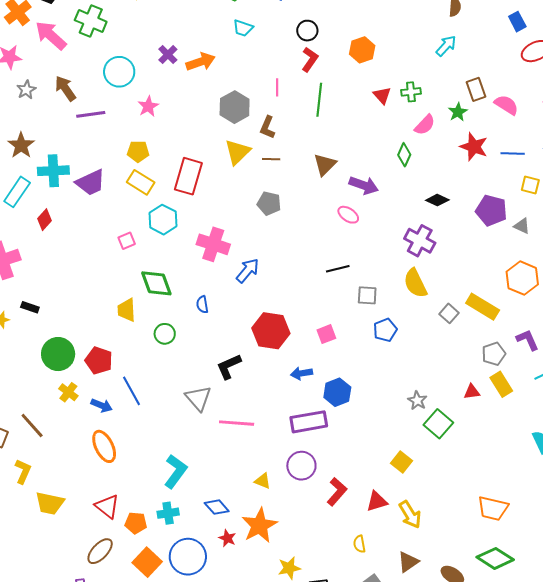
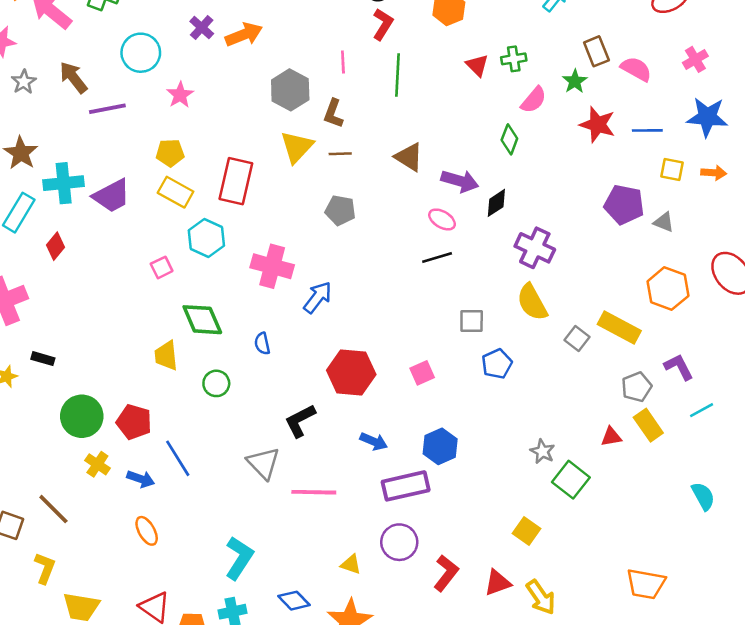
brown triangle: (325, 165) -> (409, 157), turned -40
black diamond: (437, 200) -> (496, 203), moved, turned -55
black line: (338, 269) -> (437, 258), moved
blue arrow: (302, 373) -> (374, 441), moved, turned -145
orange ellipse: (104, 446) -> (147, 531), size x0.7

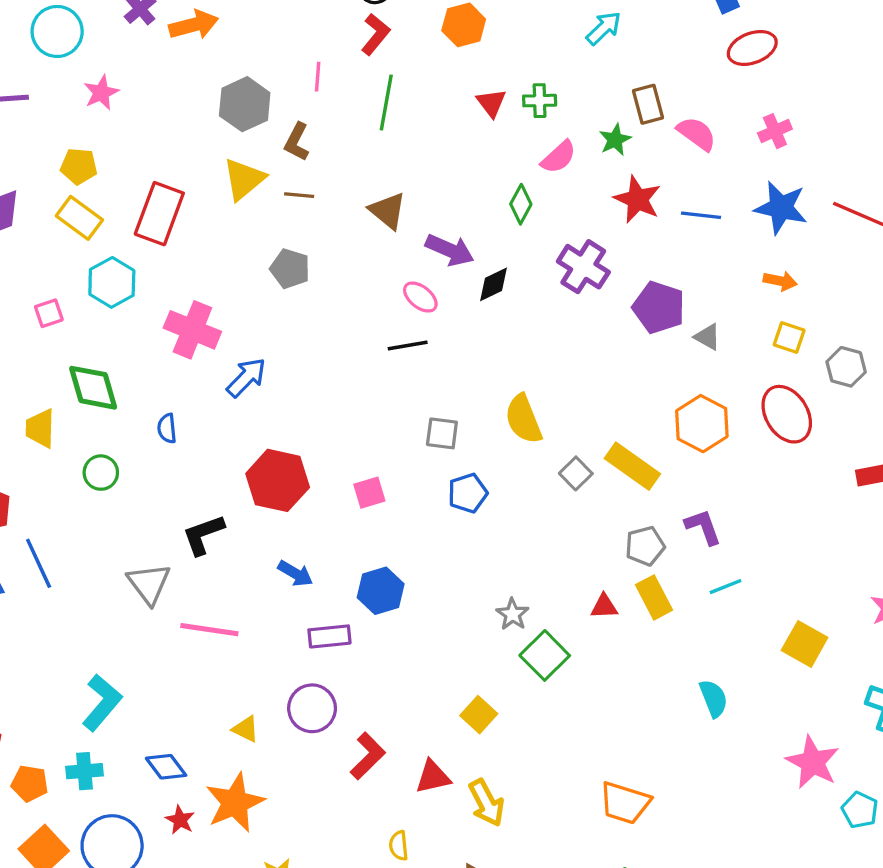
yellow square: (672, 170) -> (789, 338), moved
purple cross: (535, 248) -> (583, 267), moved
purple rectangle: (406, 486) -> (329, 636), size x0.7

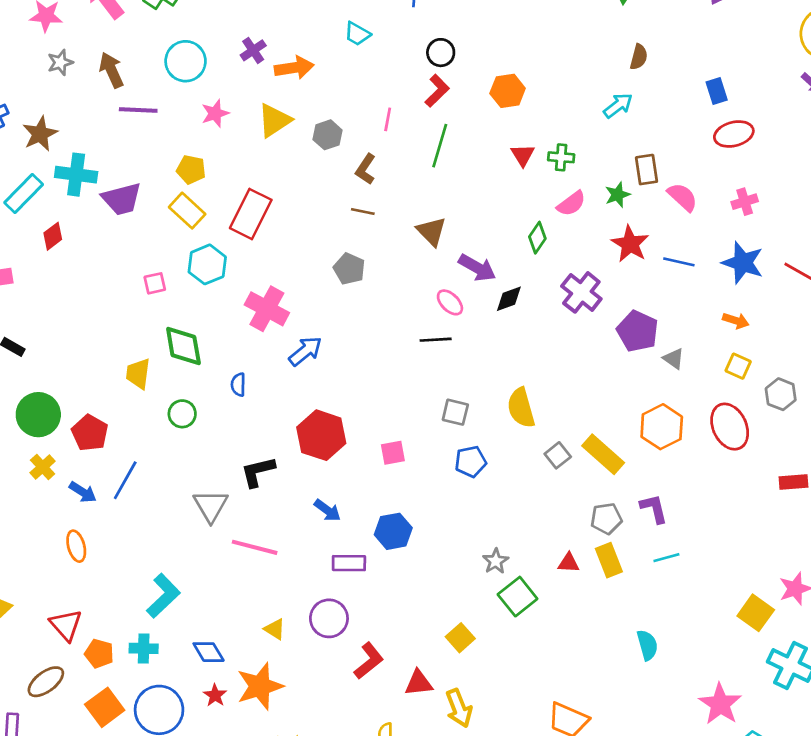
gray hexagon: (245, 104) -> (328, 135), size x0.7
yellow triangle: (244, 179) -> (274, 120), moved
blue line: (39, 563) -> (125, 480), turned 48
yellow square: (805, 644) -> (756, 613), moved

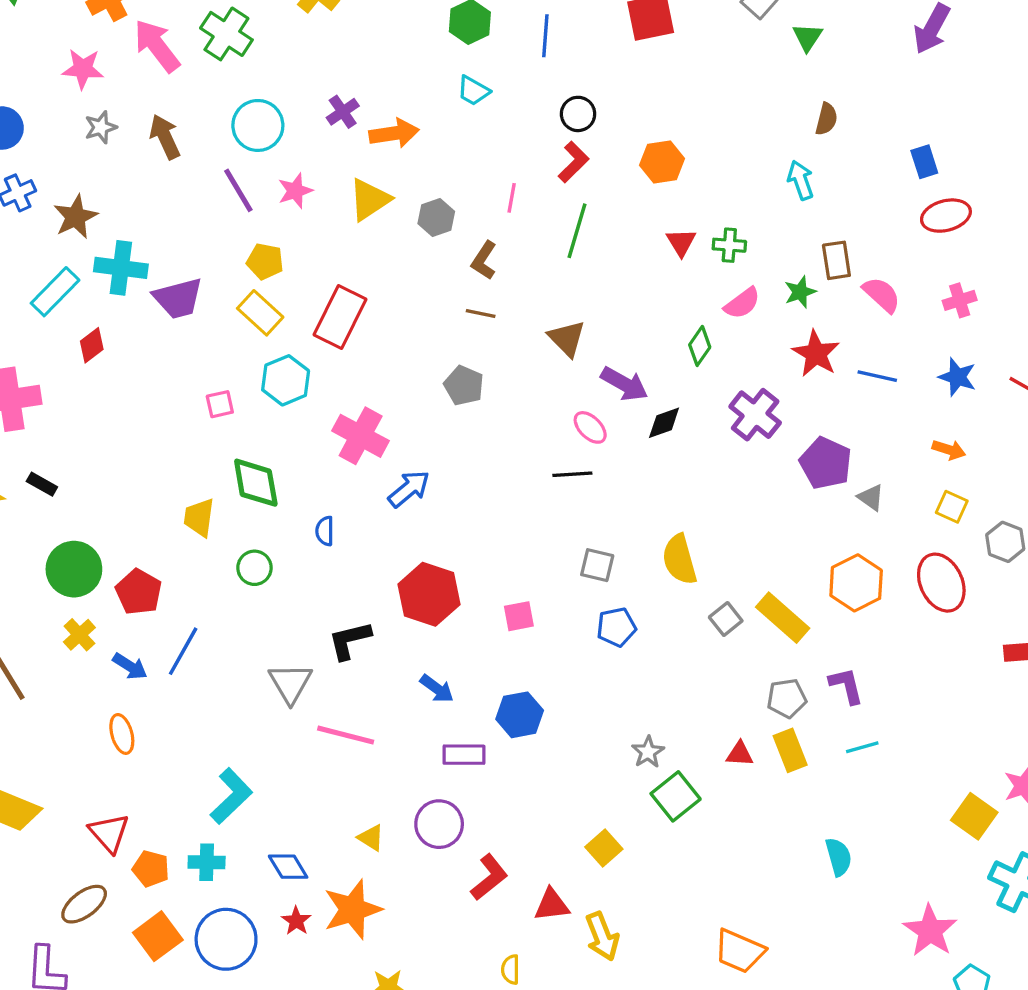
cyan arrow: (618, 106) -> (801, 180), turned -72
purple line: (138, 110) -> (238, 190), moved, turned 57
blue star: (743, 263) -> (957, 377), size x0.7

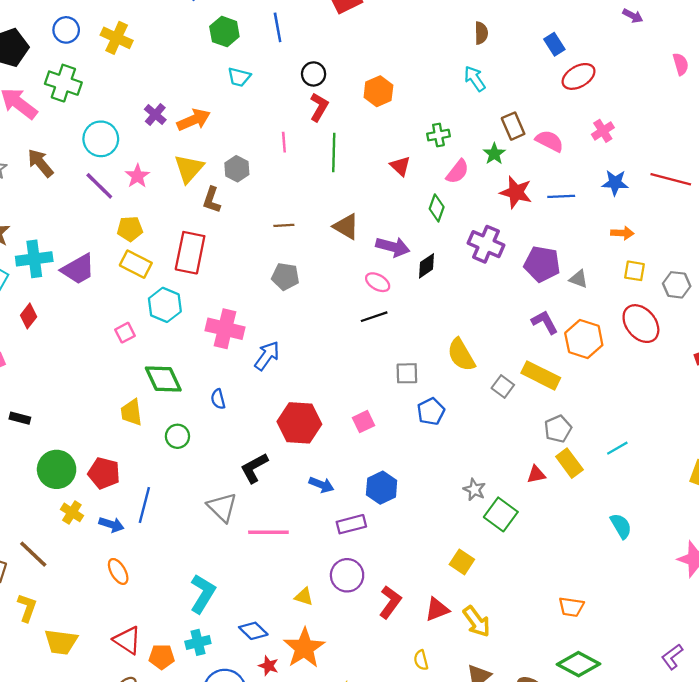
red triangle: (681, 242) -> (400, 166), moved
brown L-shape: (484, 260) -> (212, 200), moved
purple L-shape: (846, 686) -> (545, 322), moved
orange trapezoid: (739, 951) -> (571, 607), size x0.7

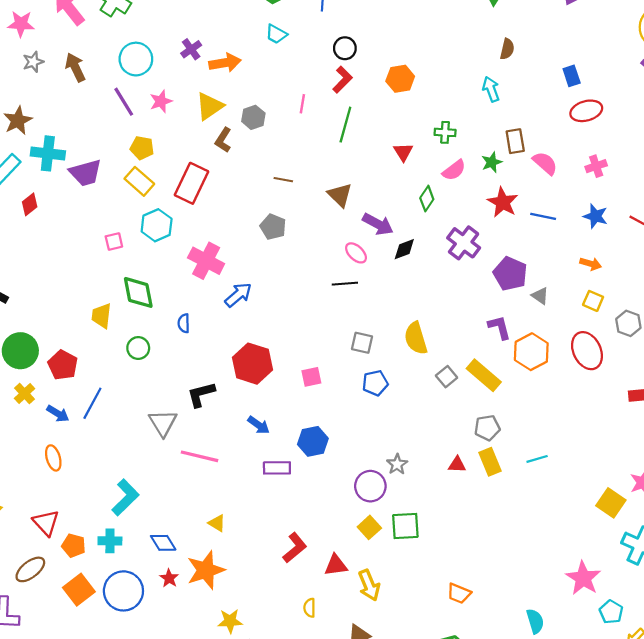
green square: (501, 514) -> (405, 526), moved, turned 36
cyan semicircle: (621, 526) -> (535, 621), moved
purple circle: (347, 575) -> (370, 486), moved

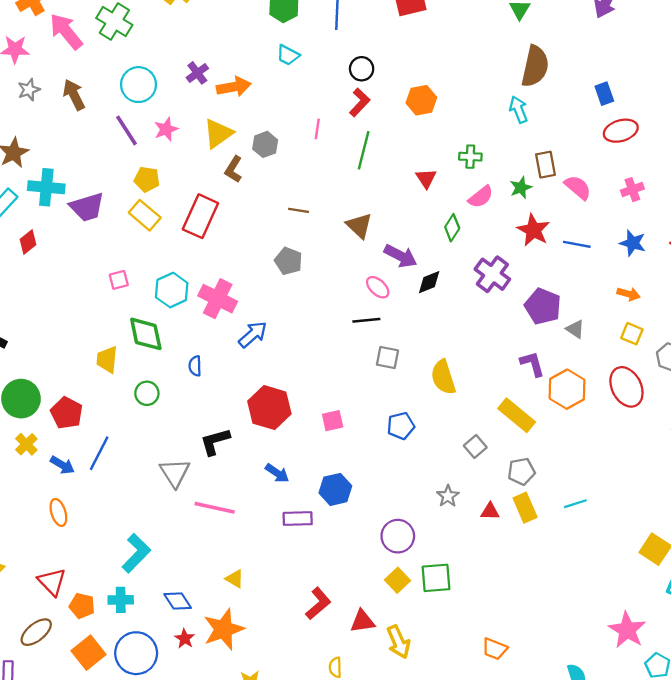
brown semicircle: (507, 49) -> (535, 66), size x1.8
cyan hexagon: (157, 225) -> (172, 290), moved
gray square: (362, 343) -> (387, 358), moved
gray square: (447, 377) -> (475, 447), moved
gray star: (397, 464) -> (448, 496), moved

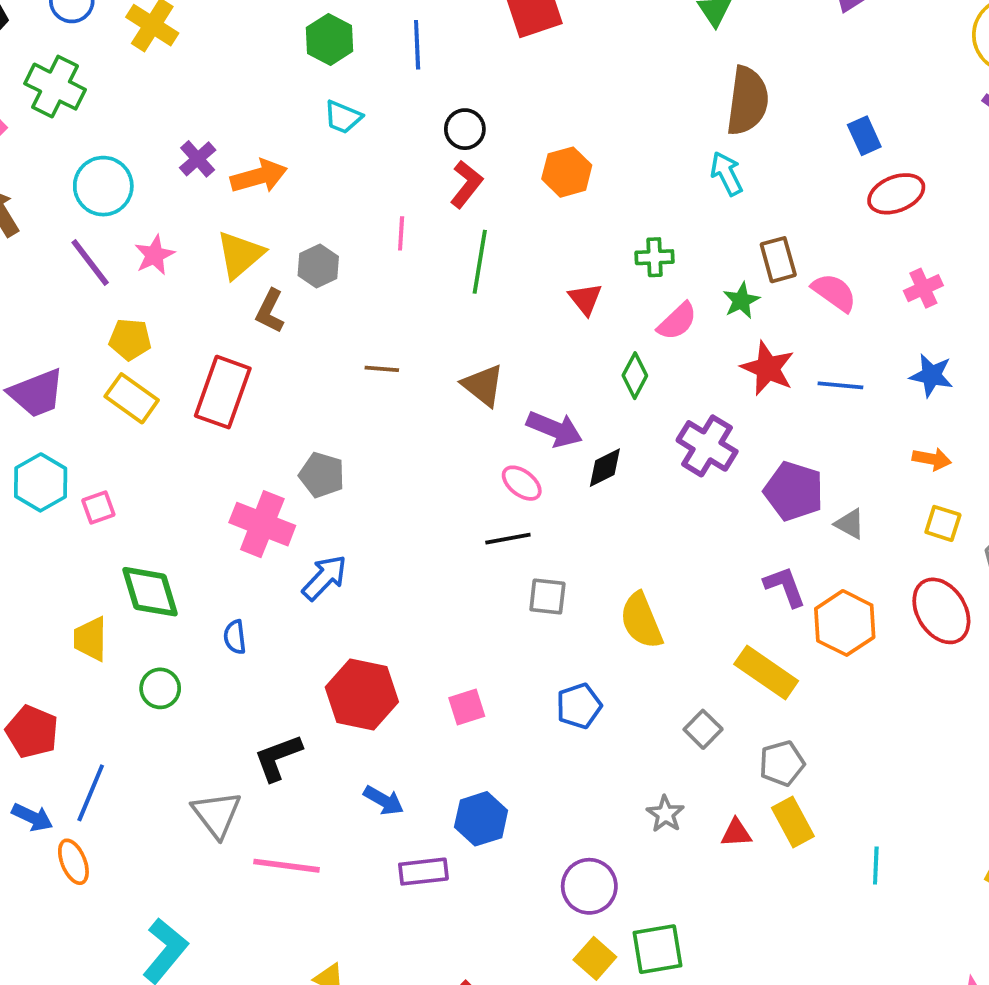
gray pentagon: (289, 261) -> (322, 475), moved
cyan hexagon: (172, 290) -> (41, 482), moved
cyan line: (575, 504) -> (876, 865), moved, turned -65
orange ellipse: (58, 512) -> (73, 862), moved

